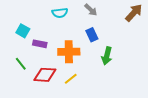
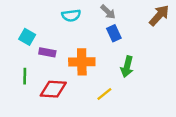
blue rectangle: (92, 35) -> (114, 33), moved
green line: (21, 64) -> (25, 76), turned 40
yellow line: (71, 79) -> (104, 94), moved

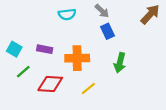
cyan square: (27, 37) -> (14, 49), moved
green line: (25, 76) -> (23, 72), turned 48
yellow line: (104, 94) -> (88, 88), moved

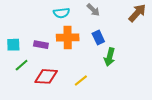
blue rectangle: (108, 31) -> (98, 38), moved
cyan square: (14, 49) -> (13, 45), turned -32
orange cross: (77, 58) -> (68, 38), moved

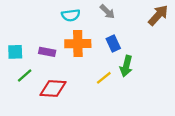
yellow line: (81, 81) -> (104, 78), moved

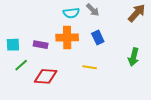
cyan semicircle: (71, 15) -> (71, 13), moved
green arrow: (126, 66) -> (134, 57), moved
yellow line: (104, 78) -> (90, 67), turned 48

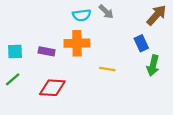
blue rectangle: (98, 38) -> (141, 43), moved
green line: (21, 65) -> (13, 79), moved
yellow line: (90, 67) -> (107, 69), moved

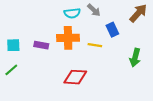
blue rectangle: (141, 43) -> (112, 30), moved
yellow line: (107, 69) -> (95, 45), moved
red diamond: (52, 88) -> (75, 77), moved

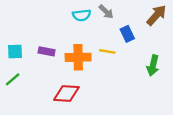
orange cross: (68, 38) -> (78, 57), moved
red diamond: (75, 77) -> (66, 93), moved

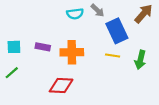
blue rectangle: (127, 34) -> (117, 31), size x1.6
yellow line: (107, 51) -> (113, 56), moved

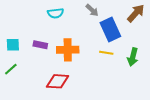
cyan semicircle: (75, 14) -> (55, 13), moved

